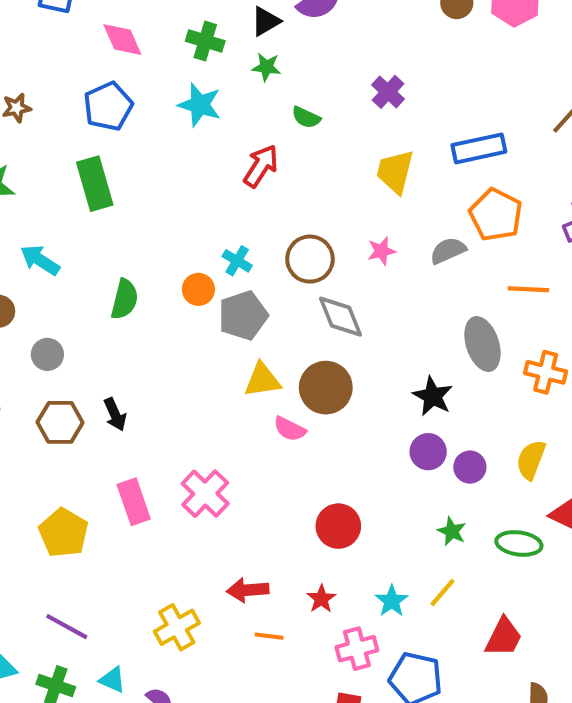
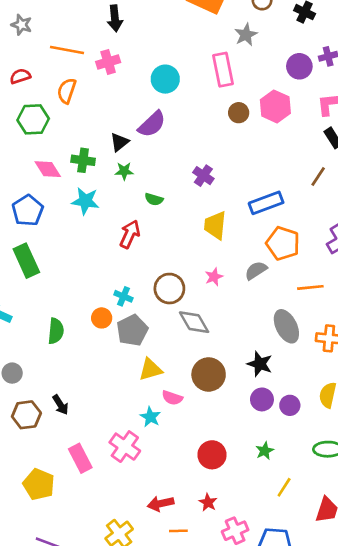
pink diamond: (122, 40) -> (48, 169), moved
brown circle: (326, 388) -> (209, 374), moved
green star: (452, 531) -> (265, 451), moved, turned 30
cyan star: (392, 601) -> (150, 417), moved

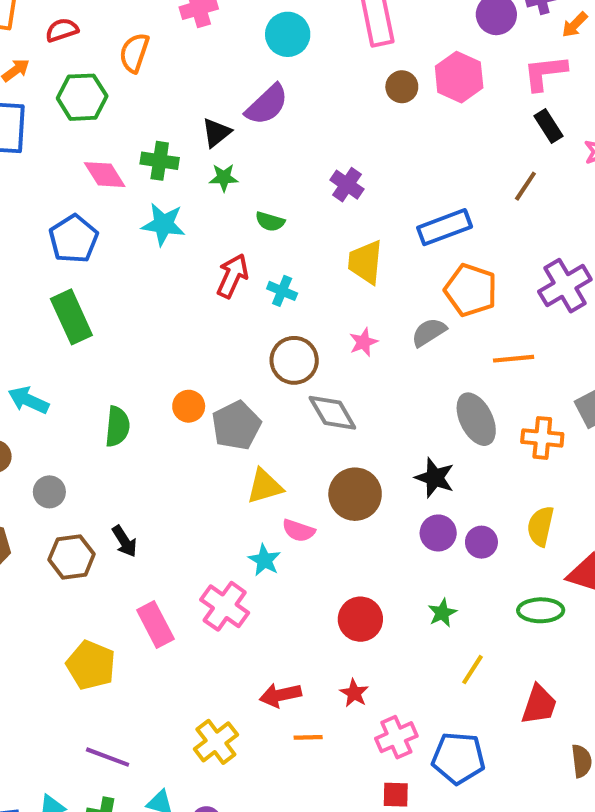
cyan cross: (123, 296) -> (282, 291), moved

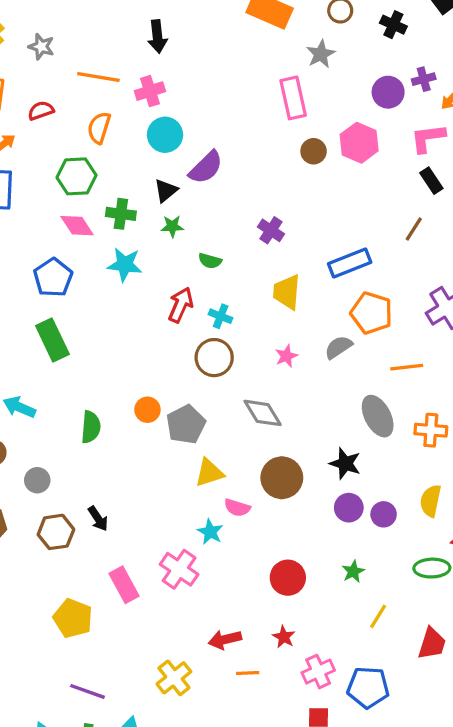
cyan circle: (288, 34) -> (165, 135), moved
green hexagon: (82, 97) -> (77, 176), moved
brown circle: (294, 360) -> (214, 358), moved

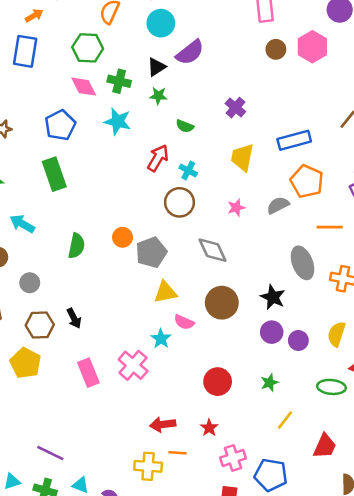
yellow pentagon: (73, 618) -> (25, 363), moved
yellow cross: (174, 678) -> (148, 466), moved, turned 36

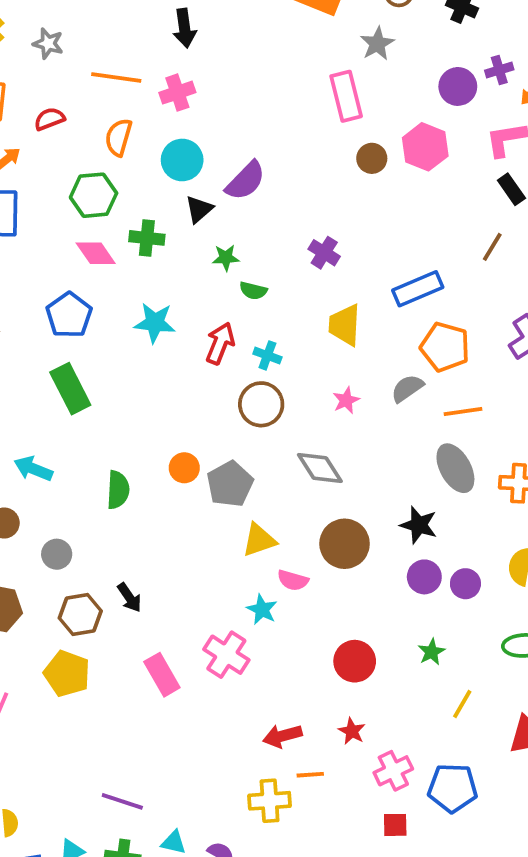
cyan circle: (161, 23) -> (182, 160), moved
green star: (158, 96) -> (226, 258), moved
cyan star: (118, 121) -> (155, 323), moved
orange line: (330, 227) -> (463, 411), moved

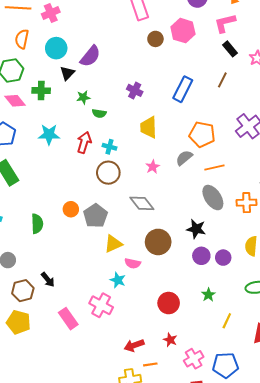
blue rectangle: (418, 289) -> (183, 89), moved, turned -35

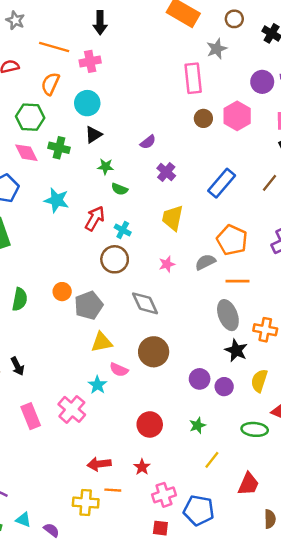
purple semicircle: (90, 56) -> (148, 142), moved, size x0.6
black star: (196, 229) -> (236, 350), moved

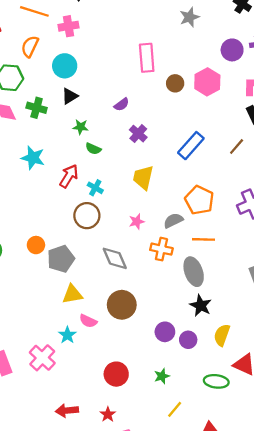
pink rectangle: (193, 78) -> (147, 58), moved
orange cross: (265, 330) -> (161, 249), moved

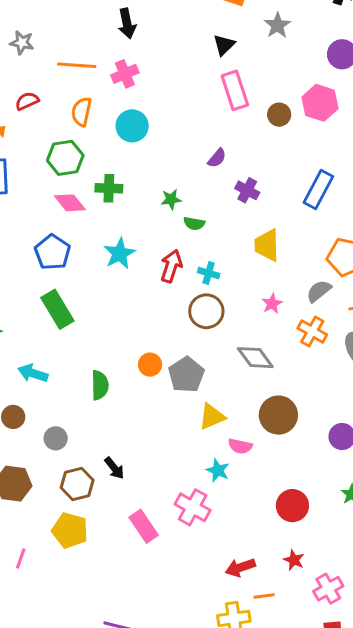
black triangle: (70, 96) -> (224, 45), moved
cyan star: (33, 158) -> (119, 254), turned -30
orange cross: (161, 249) -> (312, 331), turned 30

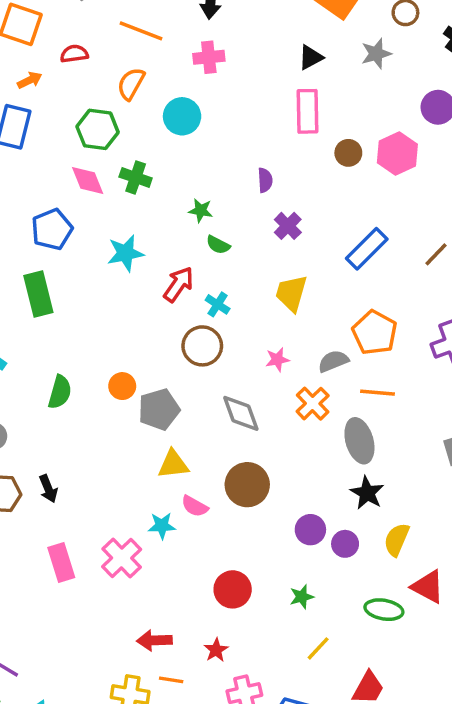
pink cross: (125, 74) -> (209, 57), moved
purple semicircle: (217, 158) -> (265, 180), turned -60
cyan star: (218, 470) -> (162, 526), turned 30

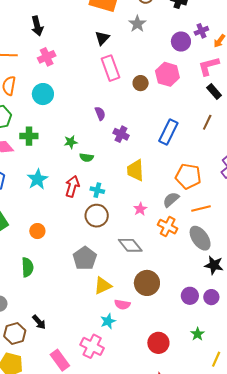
orange circle: (122, 386) -> (37, 231), moved

